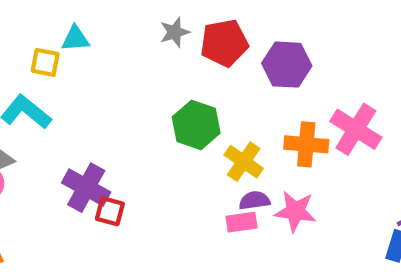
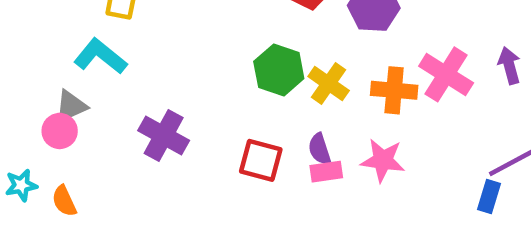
yellow cross: (244, 162) -> (329, 84), moved
purple semicircle: (254, 200) -> (320, 149), moved, turned -100
red square: (110, 211) -> (261, 160), moved, size x1.4

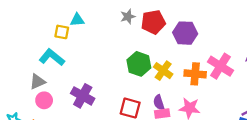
pink circle: (60, 131) -> (44, 100), moved

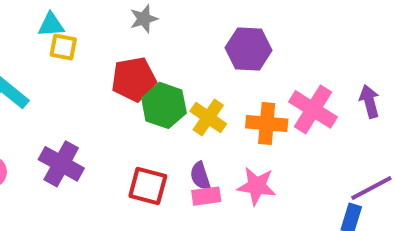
red pentagon: (153, 22) -> (134, 79), moved
yellow square: (62, 32) -> (63, 47), moved

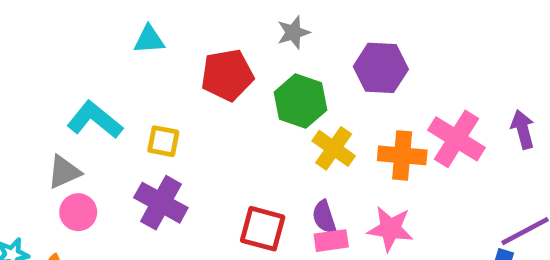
gray star: (144, 19) -> (293, 32), moved
yellow square: (63, 47) -> (163, 141), moved
red pentagon: (134, 79) -> (227, 75), moved
green hexagon: (164, 105) -> (300, 101), moved

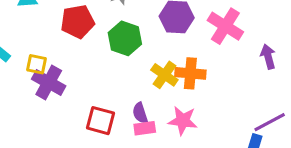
pink cross: (457, 139) -> (225, 26), moved
yellow cross: (334, 148) -> (164, 75), moved
purple cross: (161, 203) -> (49, 83), moved

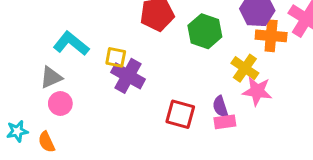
orange cross: (190, 73) -> (271, 36), moved
pink star: (183, 121) -> (257, 91), moved

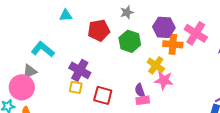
yellow square: (116, 57) -> (76, 87), moved
pink circle: (60, 103) -> (22, 87), moved, size x1.6
red square: (180, 114) -> (103, 95), moved

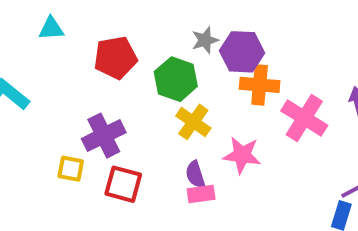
gray star: (127, 12) -> (205, 40), moved
pink cross: (196, 33) -> (304, 118), moved
yellow cross: (156, 65) -> (193, 122), moved
purple cross: (80, 70) -> (104, 136), moved, turned 35

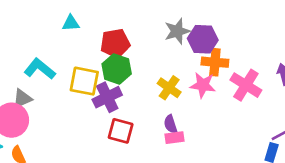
gray star: (205, 40) -> (177, 31), size x1.4
green hexagon: (176, 79) -> (117, 69), moved
pink star: (242, 155) -> (203, 85), moved
yellow square: (71, 169) -> (84, 81), moved, size x1.6

